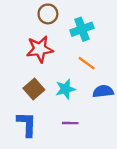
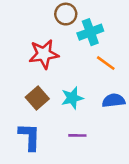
brown circle: (48, 14) -> (66, 14), moved
orange line: (87, 63) -> (106, 63), moved

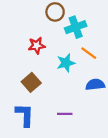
red star: (44, 54) -> (37, 46), size x0.7
cyan star: (72, 98) -> (66, 63), moved

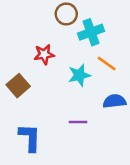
brown square: (31, 82) -> (18, 86), moved
purple line: (65, 114) -> (78, 122), moved

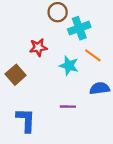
cyan star: (79, 75) -> (69, 66), turned 30

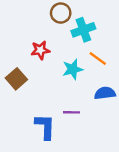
cyan star: (69, 66) -> (73, 69), turned -30
blue L-shape: (26, 120) -> (45, 127), moved

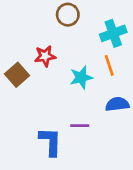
cyan cross: (83, 30) -> (113, 33), moved
orange line: (98, 58) -> (109, 65), turned 36
brown square: (16, 79) -> (17, 75), moved

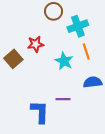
cyan cross: (113, 33) -> (78, 26), moved
cyan star: (81, 77) -> (64, 61), turned -30

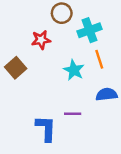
red star: (36, 44) -> (41, 40), moved

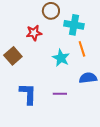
cyan cross: (90, 30) -> (74, 25), turned 30
blue L-shape: (46, 128) -> (28, 94), moved

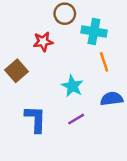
cyan star: (61, 58) -> (72, 86), moved
purple line: (60, 94) -> (76, 119), turned -32

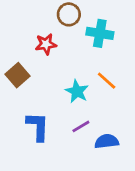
orange line: (104, 62) -> (107, 81), moved, turned -30
blue semicircle: (112, 99) -> (107, 141), moved

